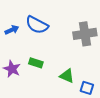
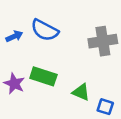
green rectangle: (36, 63) -> (43, 76), size x1.5

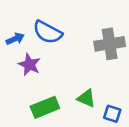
green rectangle: (43, 76) -> (45, 107), moved, turned -40
purple star: (14, 84) -> (29, 65), moved

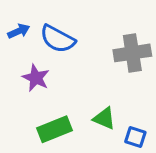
blue arrow: (15, 39) -> (19, 31), moved

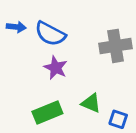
blue arrow: (19, 31) -> (16, 27), turned 30
purple star: (36, 78) -> (56, 68), moved

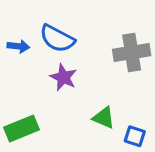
blue arrow: (16, 27) -> (18, 46), moved
green rectangle: (47, 113) -> (21, 129), moved

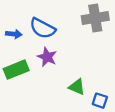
gray cross: (132, 53) -> (95, 18), moved
green rectangle: (21, 129) -> (16, 70), moved

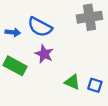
green rectangle: (16, 70) -> (15, 66), turned 50
blue square: (100, 101) -> (95, 85), moved

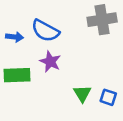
green rectangle: (15, 66) -> (17, 75), turned -30
green triangle: (72, 82) -> (82, 94), turned 35

